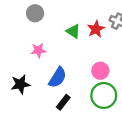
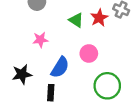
pink circle: (100, 71) -> (89, 53), moved
black rectangle: (63, 102) -> (51, 93), moved, turned -35

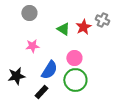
green circle: (107, 86) -> (75, 80), moved
black rectangle: (51, 93) -> (41, 92), turned 40

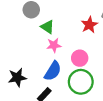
green triangle: (63, 29) -> (47, 27), moved
pink star: (32, 46) -> (54, 45), moved

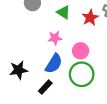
green triangle: (47, 27) -> (63, 12), moved

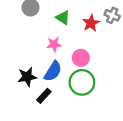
black star: (19, 70) -> (27, 77), moved

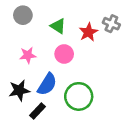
pink star: (54, 44) -> (28, 55), moved
pink circle: (81, 58) -> (64, 54), moved

